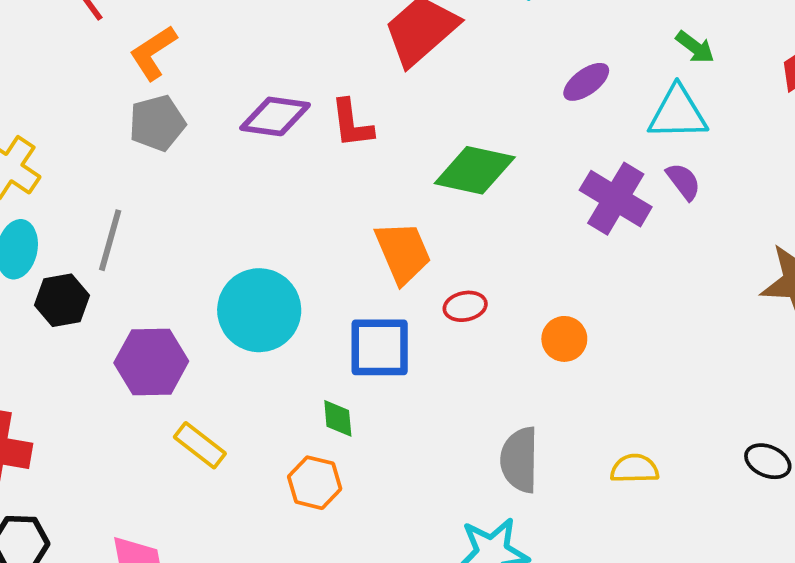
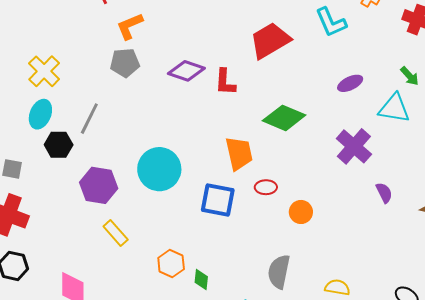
purple semicircle: (683, 181) -> (384, 193), moved
orange circle: (564, 339) -> (301, 212), moved
green diamond: (338, 418) -> (201, 280), moved

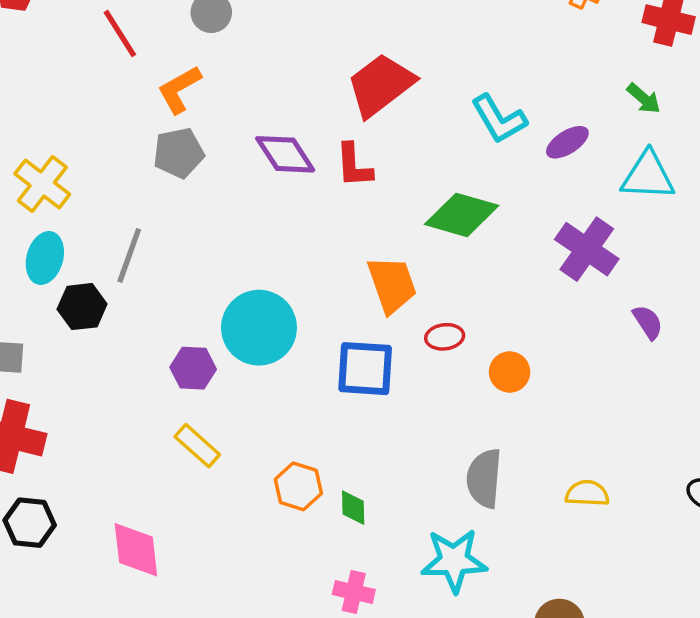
cyan L-shape: (331, 22) -> (499, 119), moved
red trapezoid: (270, 41) -> (381, 85), moved
purple diamond: (186, 71) -> (285, 154), turned 45
green arrow: (410, 76) -> (644, 98), moved
purple hexagon: (99, 185) -> (193, 368), moved, size x0.7

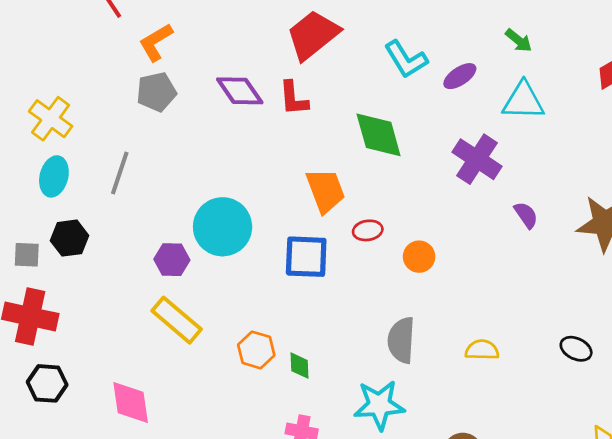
green diamond: (462, 215) -> (379, 135), turned 60
black hexagon: (82, 307) -> (69, 238), moved
yellow rectangle: (197, 446) -> (177, 320), size x1.4

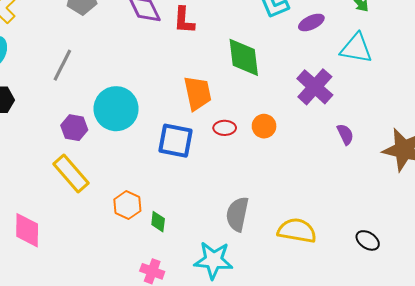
gray line: (120, 173) -> (62, 65), moved
orange circle: (419, 257) -> (264, 126), moved
yellow semicircle: (482, 350) -> (297, 231), size x1.5

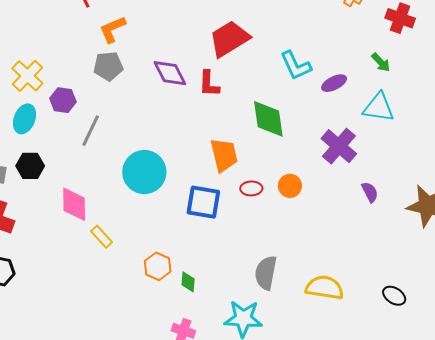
purple hexagon: (74, 128) -> (63, 100), moved
yellow rectangle: (71, 174) -> (102, 237), size x0.6
pink diamond: (27, 230) -> (74, 204), moved

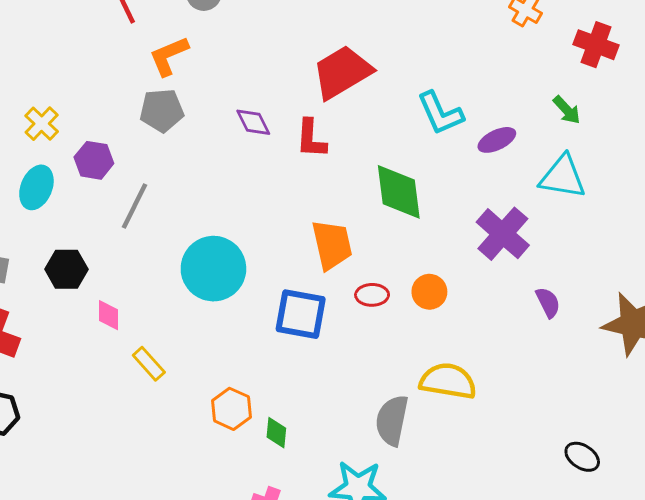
purple diamond: (170, 73) -> (253, 122), size x0.7
yellow cross: (27, 76) -> (42, 124), size x0.7
black hexagon: (30, 166) -> (66, 269), moved
pink diamond: (74, 204) -> (109, 315), size x0.6
yellow semicircle: (325, 288) -> (448, 381), moved

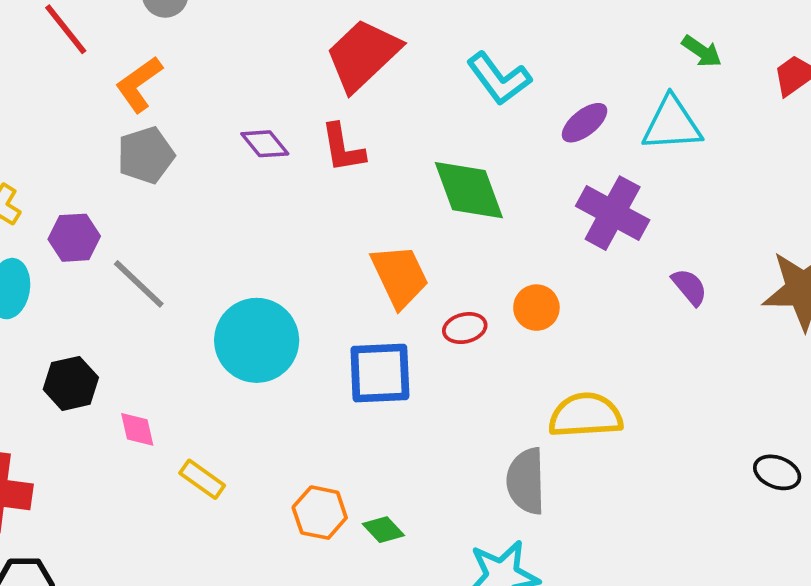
green arrow: (567, 110) -> (702, 51), moved
purple ellipse: (497, 140) -> (585, 123), moved
gray line: (135, 206) -> (139, 284), turned -60
green diamond: (276, 433) -> (383, 530), turned -36

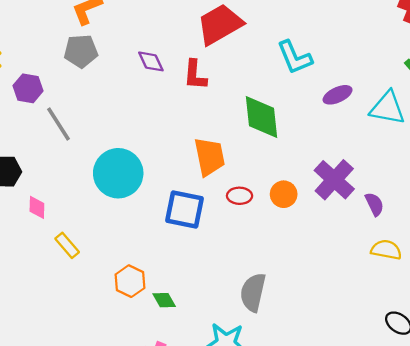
purple cross: (613, 213) -> (334, 180), moved
yellow semicircle: (586, 415) -> (386, 250), moved, size x0.7

